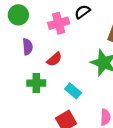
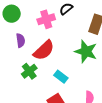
red semicircle: (54, 59) -> (44, 50), size x1.6
green cross: (36, 83) -> (29, 71), turned -35

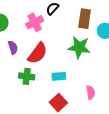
green cross: (29, 71) -> (27, 76), turned -35
cyan rectangle: (61, 77) -> (59, 76), turned -32

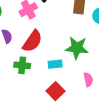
green star: (79, 47) -> (77, 48), moved

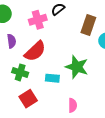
pink semicircle: (88, 80) -> (73, 105), moved
red square: (55, 91) -> (28, 99), moved

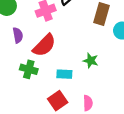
green star: (77, 67) -> (91, 61), size x0.6
red square: (28, 99) -> (58, 101), moved

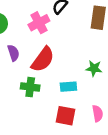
red square: (58, 101) -> (65, 116), turned -36

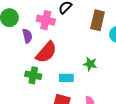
pink cross: (39, 23) -> (46, 20), turned 36
purple semicircle: (13, 53) -> (27, 36), moved

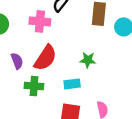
purple semicircle: (27, 36) -> (17, 61), moved
green star: (90, 64) -> (88, 60), moved

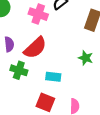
green star: (88, 60) -> (86, 58), moved

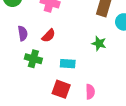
red semicircle: (35, 48) -> (49, 36), size x0.6

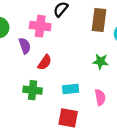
purple semicircle: (23, 33) -> (25, 46), moved
pink semicircle: (90, 92) -> (100, 97), moved

